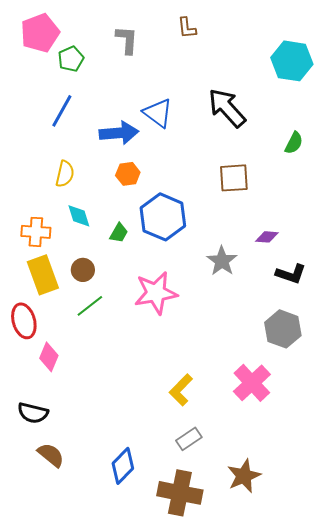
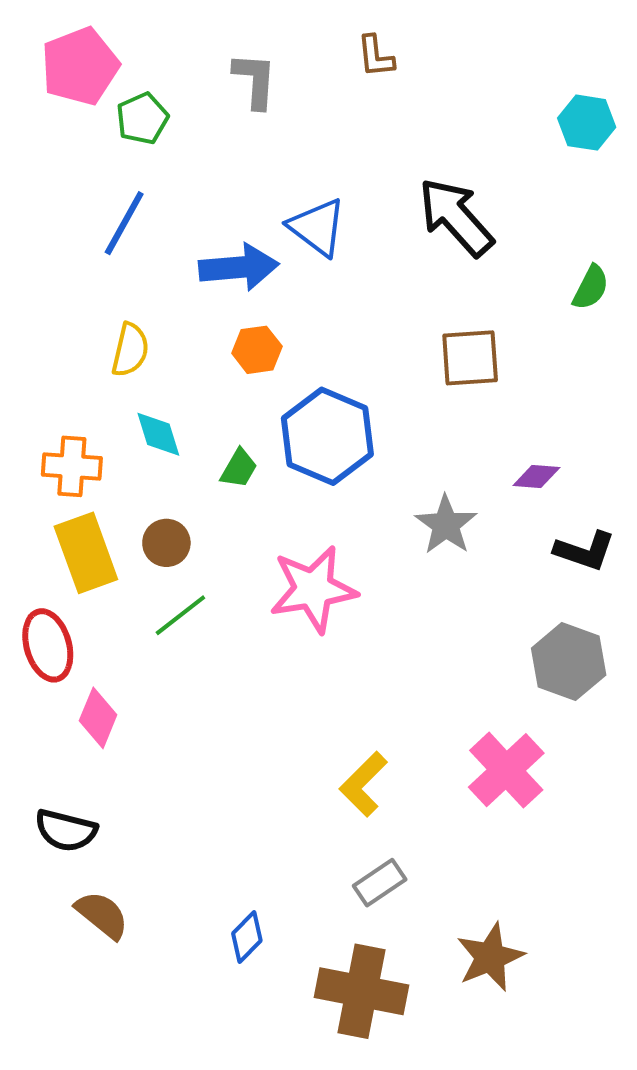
cyan hexagon: (292, 61) -> (587, 123), size x0.7
blue diamond: (123, 466) -> (247, 937), size x0.7

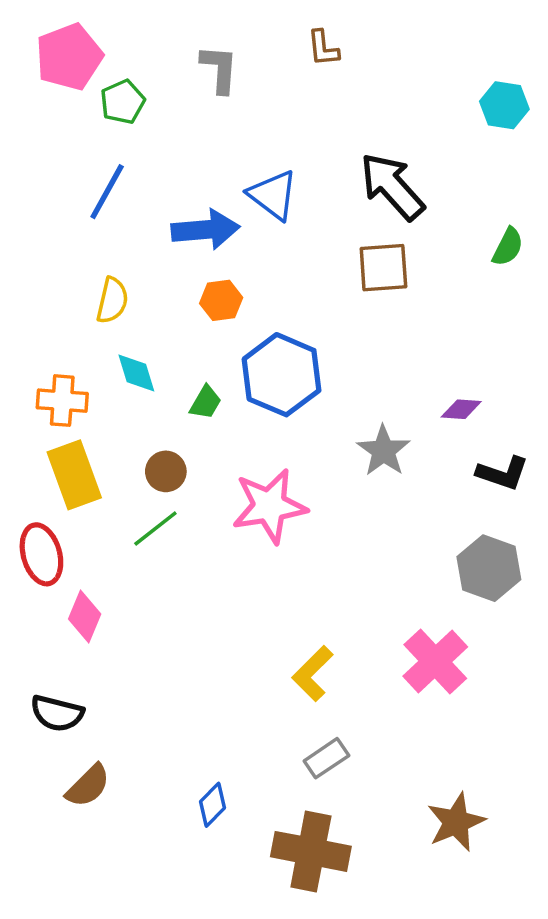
brown square: (470, 358) -> (383, 268), moved
brown circle: (166, 543) -> (166, 471), moved
brown semicircle: (102, 915) -> (88, 786), turned 96
brown star: (490, 957) -> (456, 822), moved

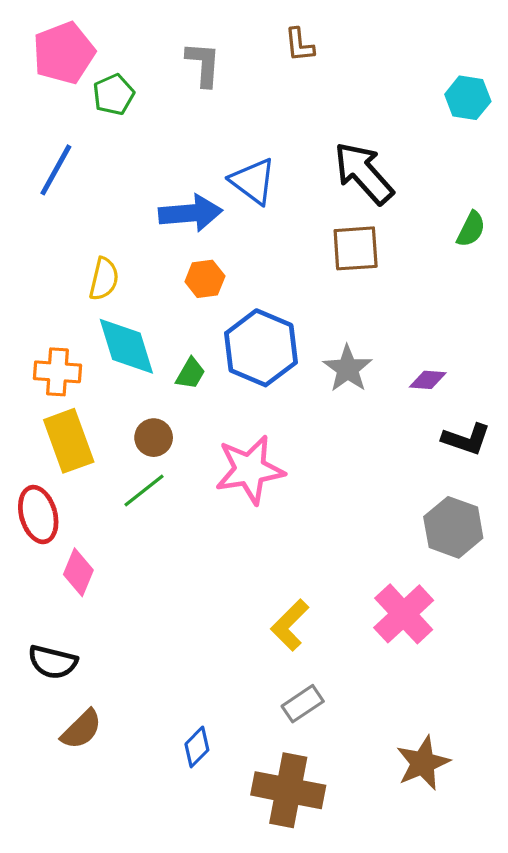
blue line: (107, 192) -> (56, 170), moved
cyan diamond: (136, 373) -> (126, 346), size x1.6
gray star: (383, 451) -> (348, 369), moved

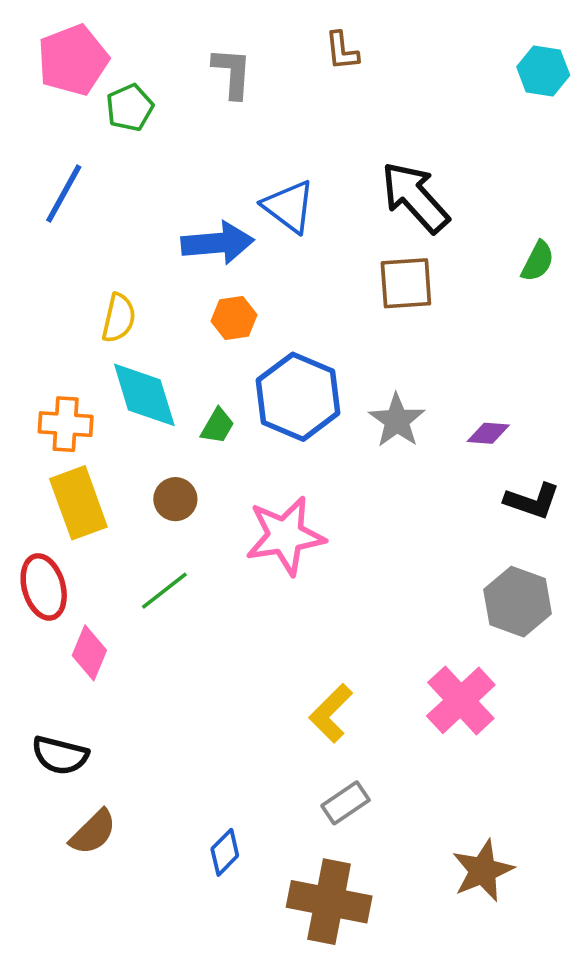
cyan hexagon: (468, 98) -> (543, 71), moved
green line: (144, 490) -> (164, 591), moved

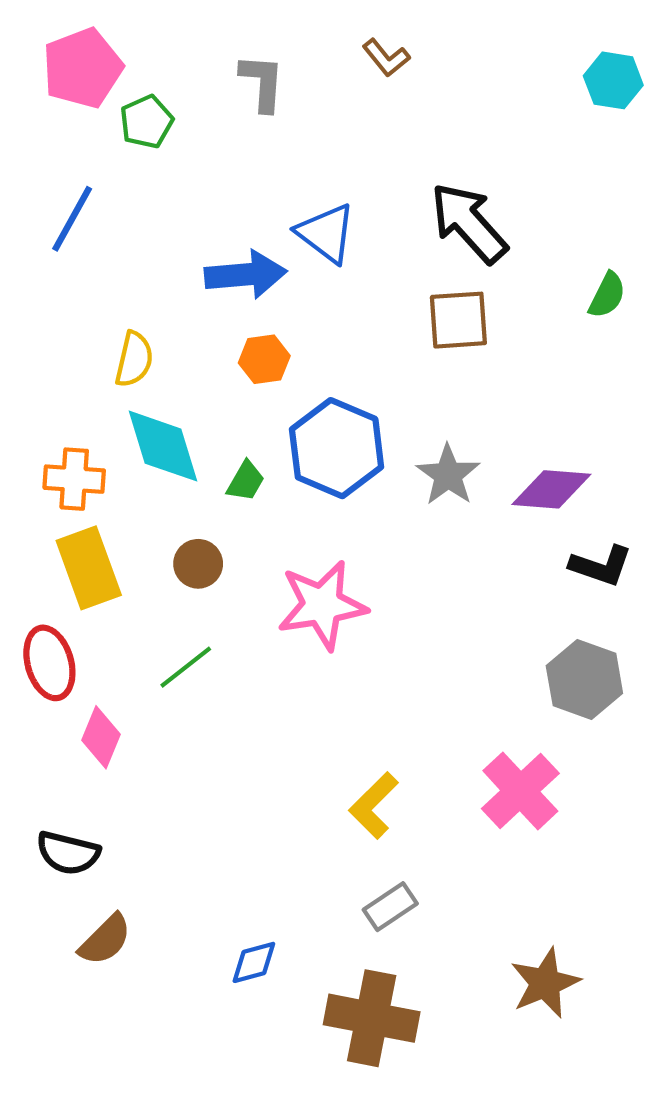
brown L-shape: (342, 51) -> (386, 58), turned -33
purple diamond: (488, 433) -> (551, 489), size x1.6
blue diamond: (225, 852) -> (254, 962), turned 30

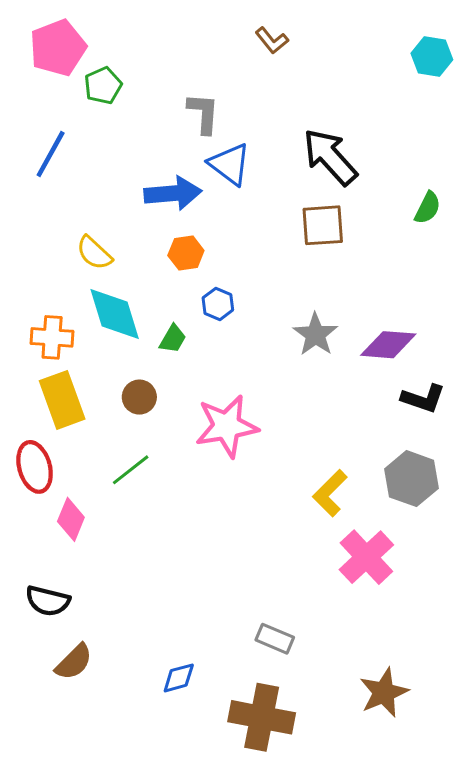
gray L-shape: (262, 82) -> (203, 113), moved
yellow semicircle: (134, 359) -> (94, 253), turned 120
blue hexagon: (337, 448) -> (218, 304), moved, size x0.5
yellow L-shape: (374, 805) -> (330, 493), moved
gray rectangle: (390, 907) -> (275, 639), turned 57

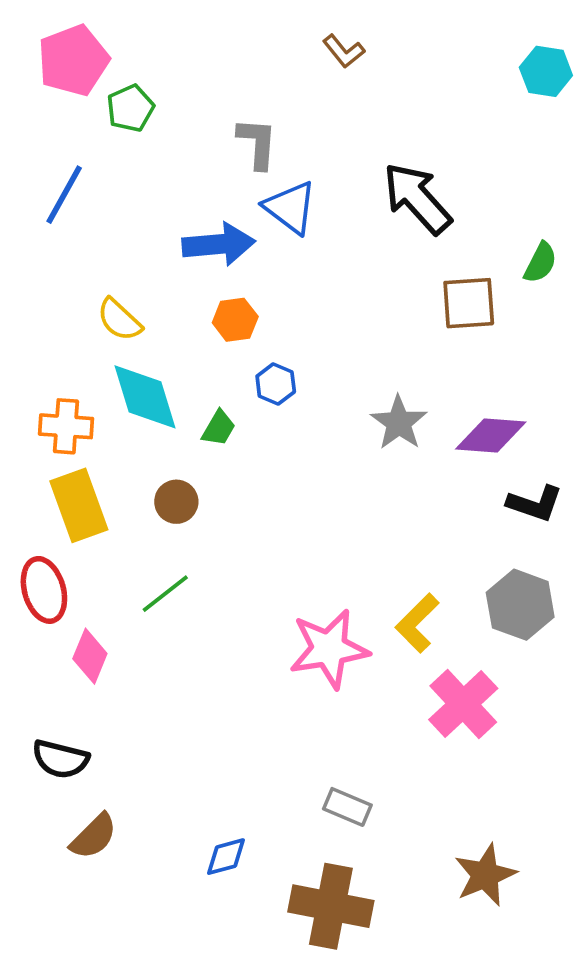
brown square: (323, 225) -> (469, 303), moved
pink star: (227, 426) -> (329, 649), moved

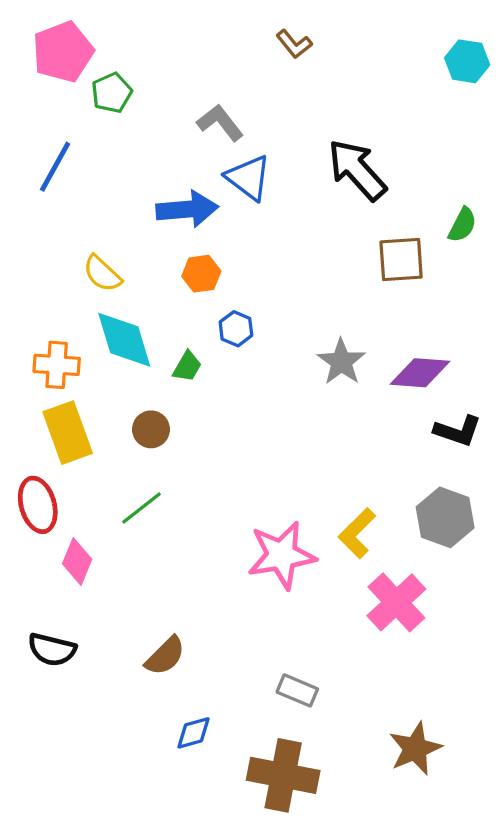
gray L-shape: (257, 143) -> (220, 123), turned -42
brown semicircle: (94, 836) -> (165, 656), moved

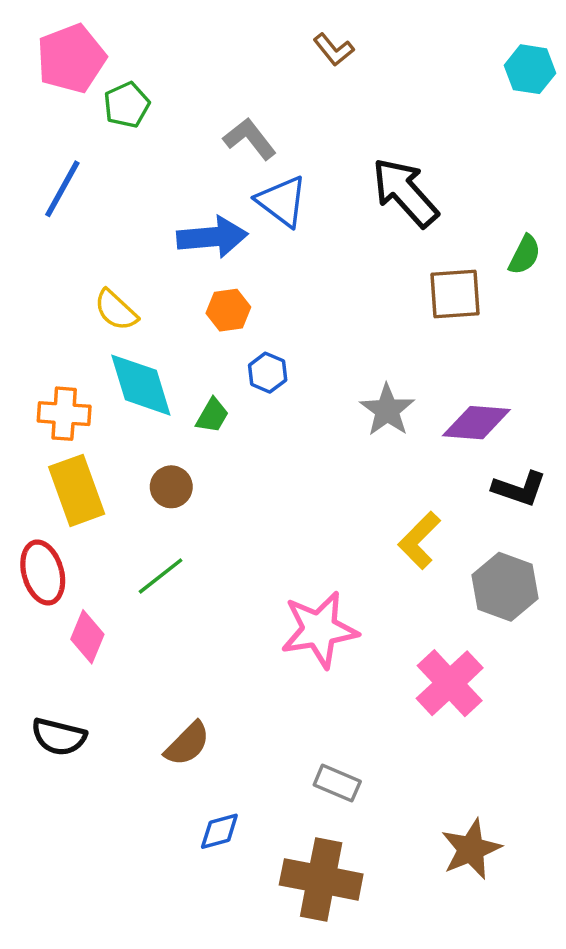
yellow L-shape: (357, 533) -> (419, 540), moved

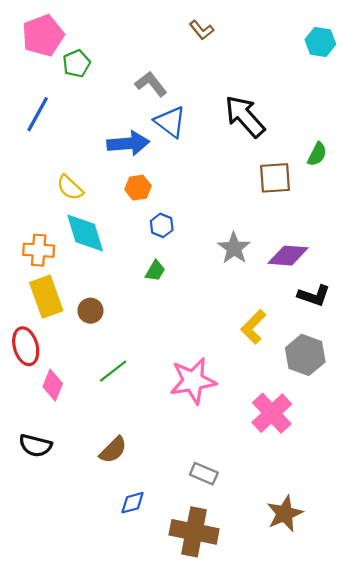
green trapezoid: (212, 415) -> (155, 271), moved
brown circle: (171, 487) -> (90, 311), moved
green line: (161, 576) -> (113, 371), moved

